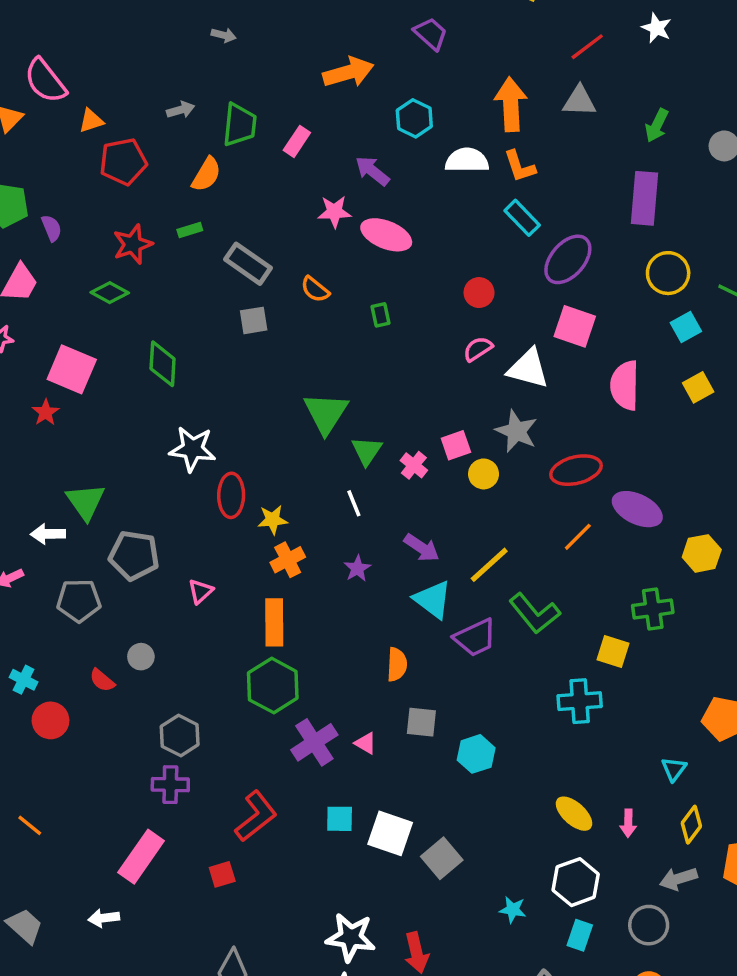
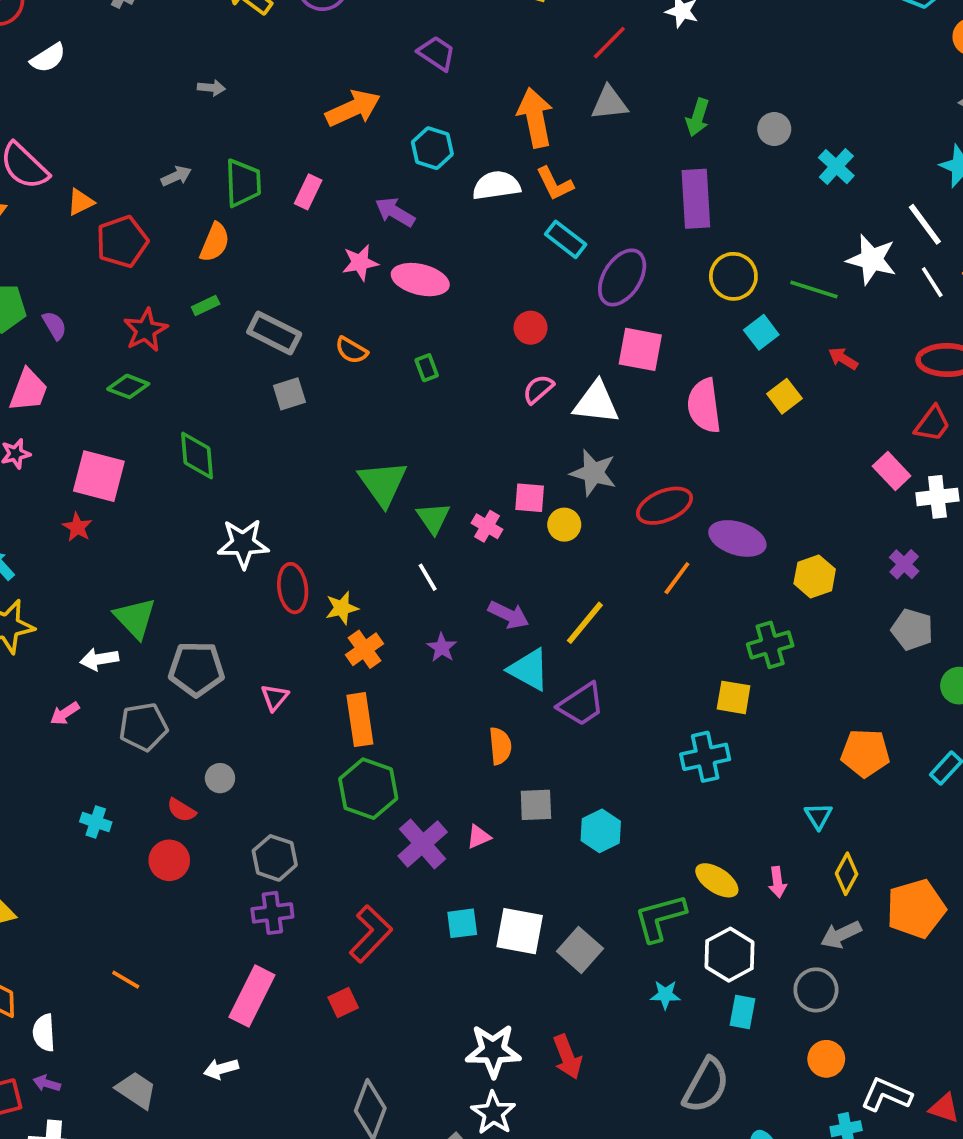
pink square: (456, 445) -> (530, 498), turned 32
green L-shape: (535, 613) -> (660, 918), moved, turned 122
red circle: (50, 720) -> (169, 860), moved
pink triangle: (366, 743) -> (479, 837), turned -45

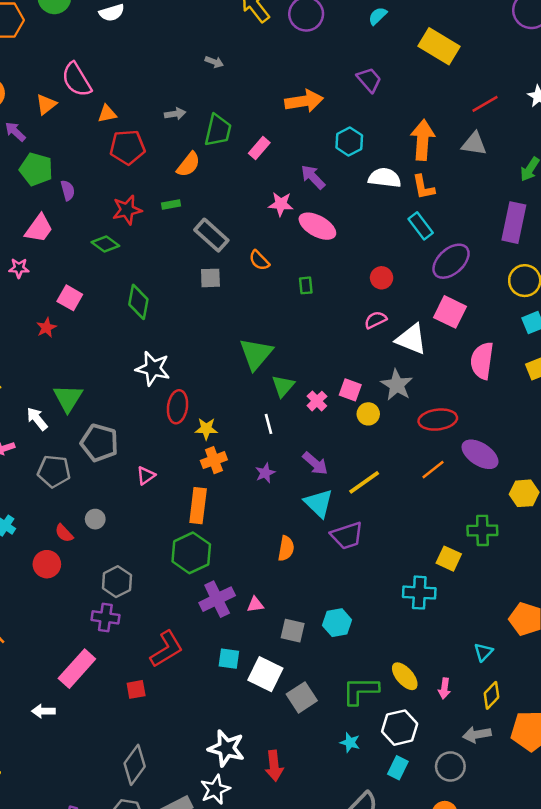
pink square: (99, 476) -> (70, 298), size x0.7
white arrow: (99, 659) -> (37, 419), turned 45
gray square: (536, 805) -> (293, 631), moved

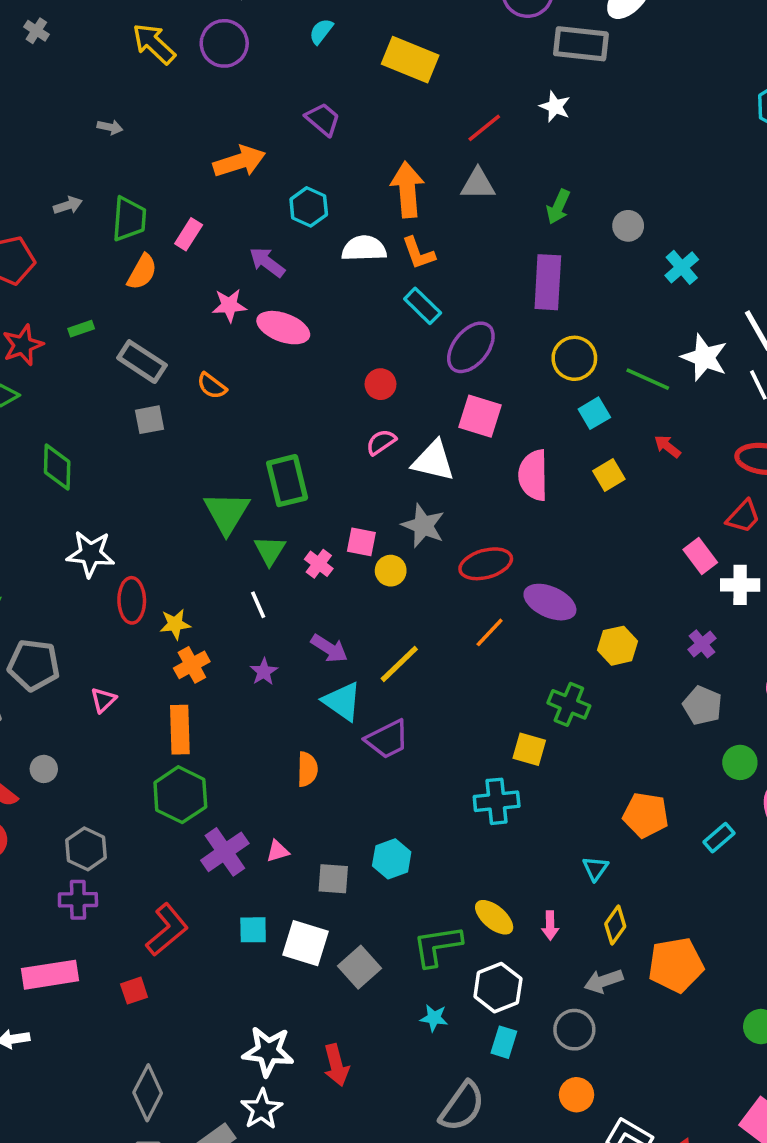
orange semicircle: (188, 164) -> (142, 272), moved
green rectangle: (306, 285) -> (287, 481), moved, size x2.0
green cross: (482, 530) -> (569, 704), turned 32
pink rectangle: (77, 669) -> (50, 975), turned 48

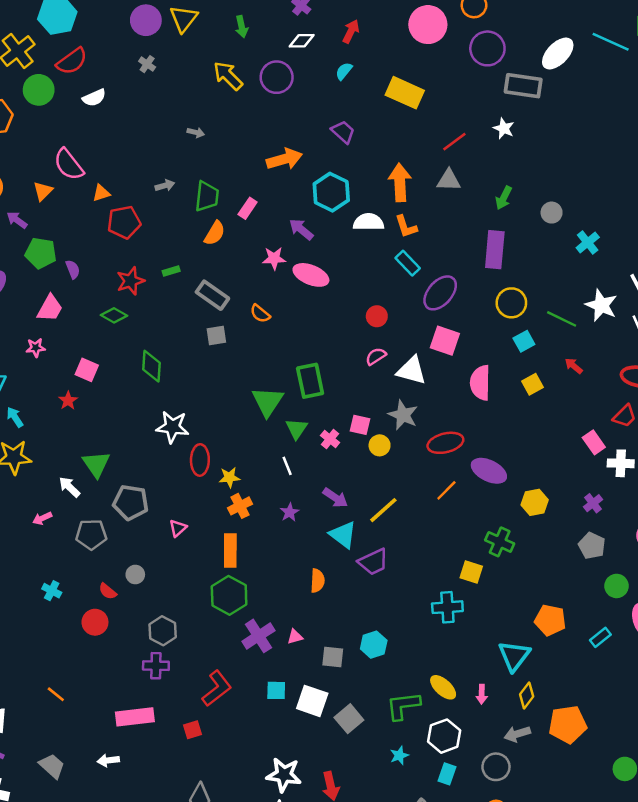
cyan hexagon: (309, 207) -> (331, 192), size x1.4
cyan triangle: (595, 868) -> (514, 656), size x1.8
cyan star: (434, 1018) -> (399, 755), turned -30

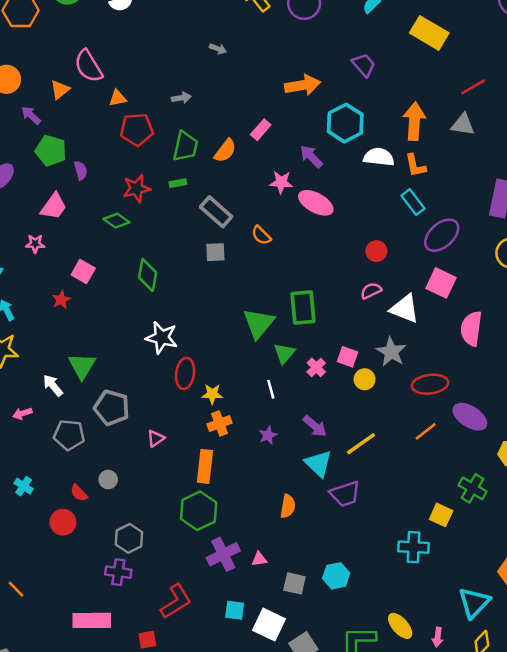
green trapezoid: (207, 196) -> (185, 146), moved

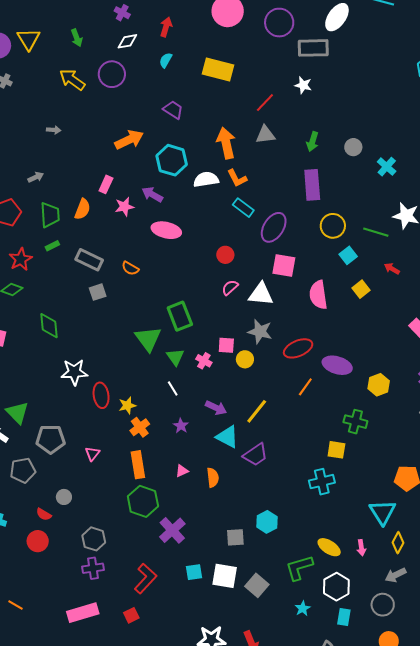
pink star: (281, 182) -> (124, 207), moved
pink triangle: (259, 559) -> (182, 471), moved

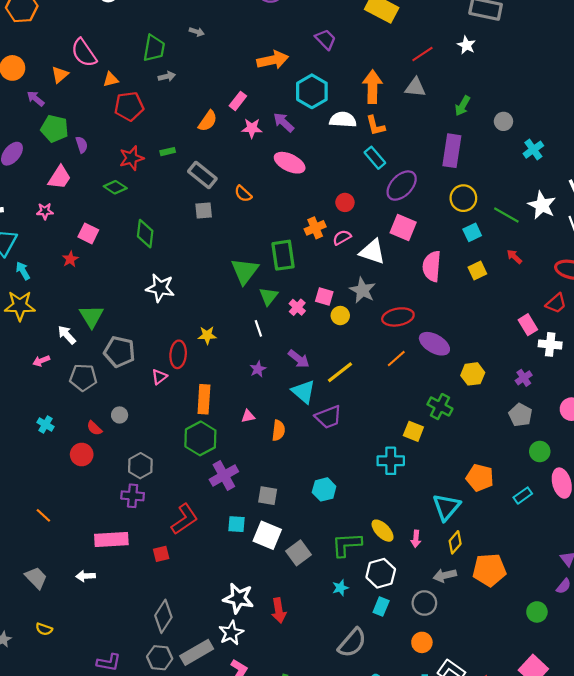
green trapezoid: (50, 215) -> (154, 48), moved
red ellipse: (101, 395) -> (178, 354), moved
orange cross: (140, 427) -> (315, 228), moved
gray square: (235, 537) -> (268, 496), moved

